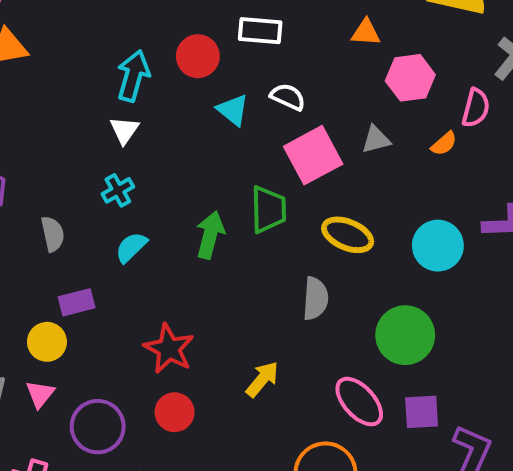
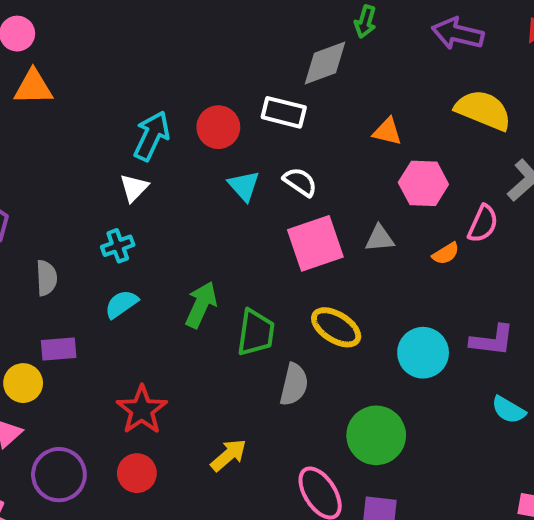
green trapezoid: (268, 210) -> (256, 333), moved

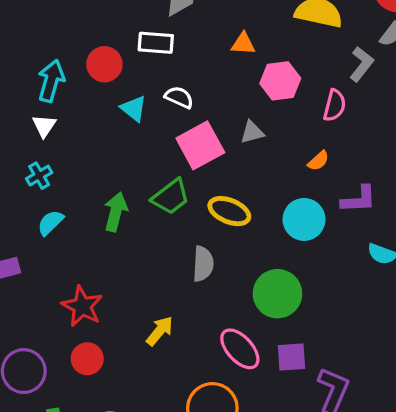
orange semicircle: (446, 254) -> (318, 161), moved
green trapezoid: (256, 333) -> (171, 197), moved, turned 54

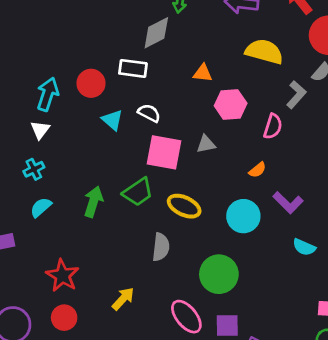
pink square: (200, 145) -> (164, 152), turned 36
purple L-shape: (359, 199) -> (288, 203), turned 44

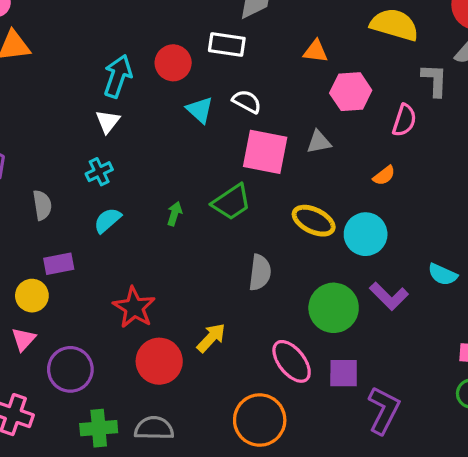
gray L-shape: (296, 95) -> (435, 80), turned -40
green arrow: (93, 202) -> (175, 214), size x0.6
purple L-shape: (288, 203) -> (389, 296), moved
yellow ellipse: (184, 206) -> (314, 221), moved
red circle: (64, 318) -> (159, 361), moved, size x1.4

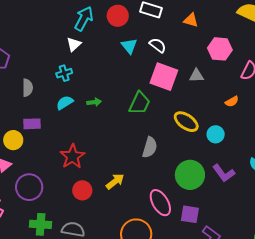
orange triangle: (316, 51) -> (191, 20), moved
green trapezoid: (232, 202) -> (139, 103), turned -40
green arrow: (175, 214) -> (94, 102), moved, turned 56
cyan circle: (366, 234) -> (216, 134), size x0.7
red circle: (159, 361) -> (82, 190), size x0.7

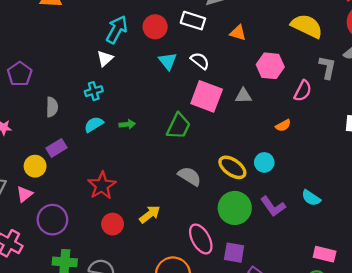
yellow ellipse: (186, 122) -> (232, 167), moved
purple rectangle: (32, 124) -> (57, 148), turned -30
gray semicircle: (150, 147) -> (190, 176), turned -75

